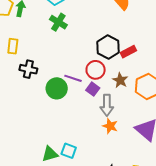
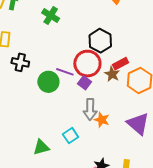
red rectangle: (128, 52) -> (121, 64), moved
red circle: (96, 70) -> (87, 64), size x1.4
gray arrow: (107, 105) -> (90, 109), moved
cyan square: (69, 151) -> (71, 136), moved, turned 35

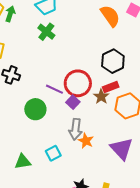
black hexagon: (100, 41) -> (113, 61), moved
green circle: (48, 82) -> (35, 109), moved

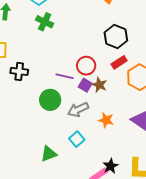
red circle: (78, 83) -> (86, 66), size x0.7
brown star: (101, 97) -> (99, 85), moved
gray arrow: (75, 129) -> (78, 110), moved, turned 70

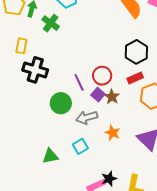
green cross: (45, 22) -> (51, 23), moved
black cross: (19, 71) -> (35, 70), size x1.4
purple line: (65, 76) -> (79, 82), turned 42

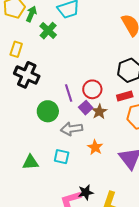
cyan square: (80, 146) -> (62, 157), turned 35

